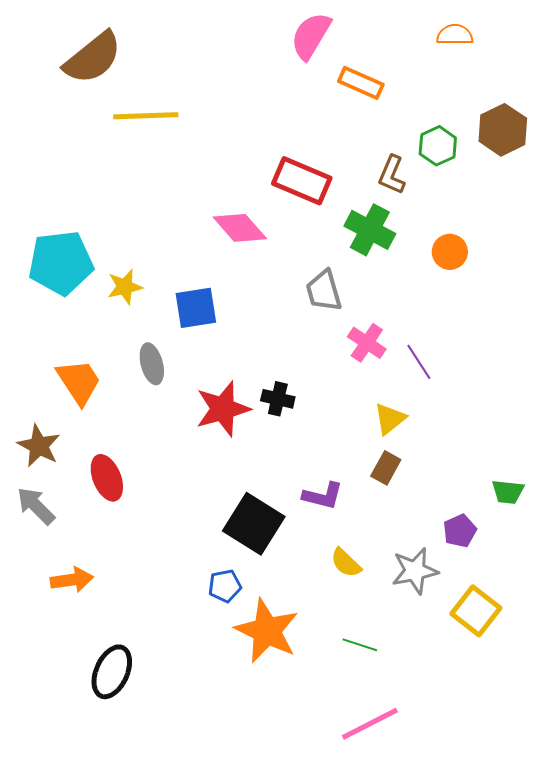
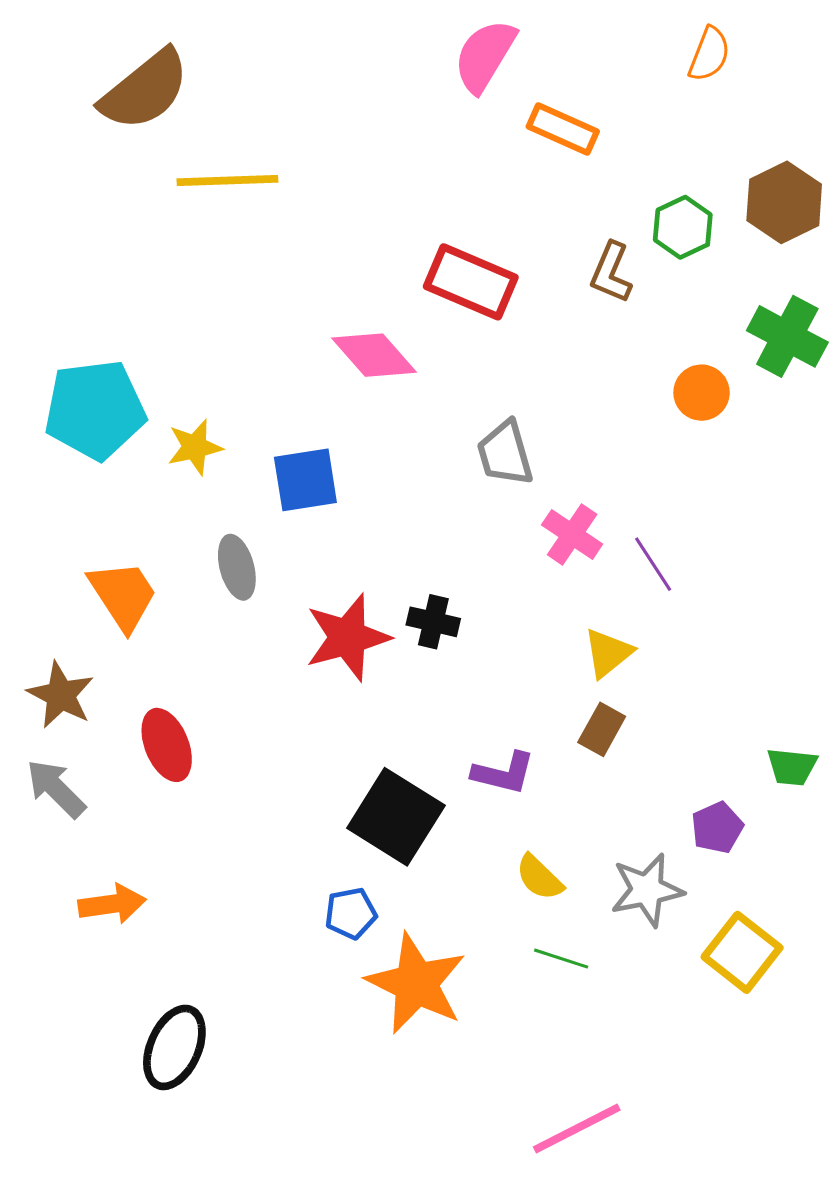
orange semicircle: (455, 35) -> (709, 54), turned 111
green cross: (370, 230) -> (787, 336), moved
green line: (360, 645) -> (561, 959), moved

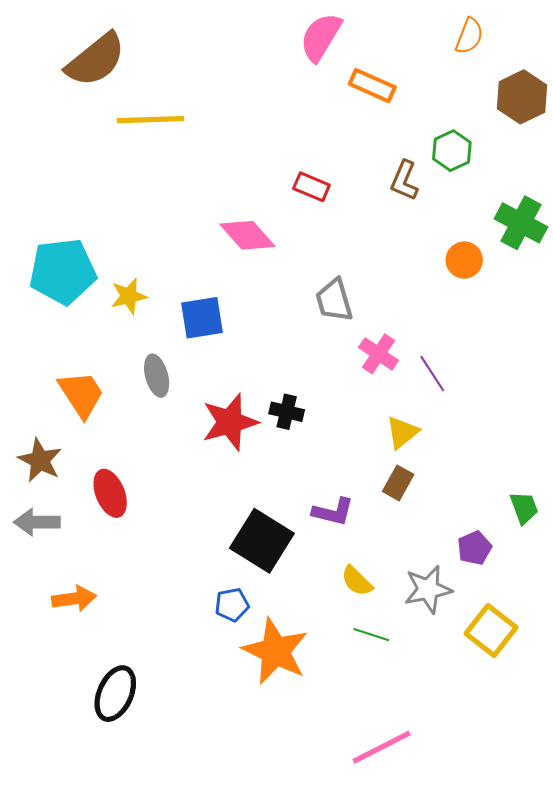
brown hexagon: (784, 202) -> (522, 97), moved
red rectangle: (471, 282) -> (311, 187), size x0.6
green trapezoid: (792, 767) -> (524, 508), turned -116
gray arrow: (56, 789) -> (37, 522), turned -45

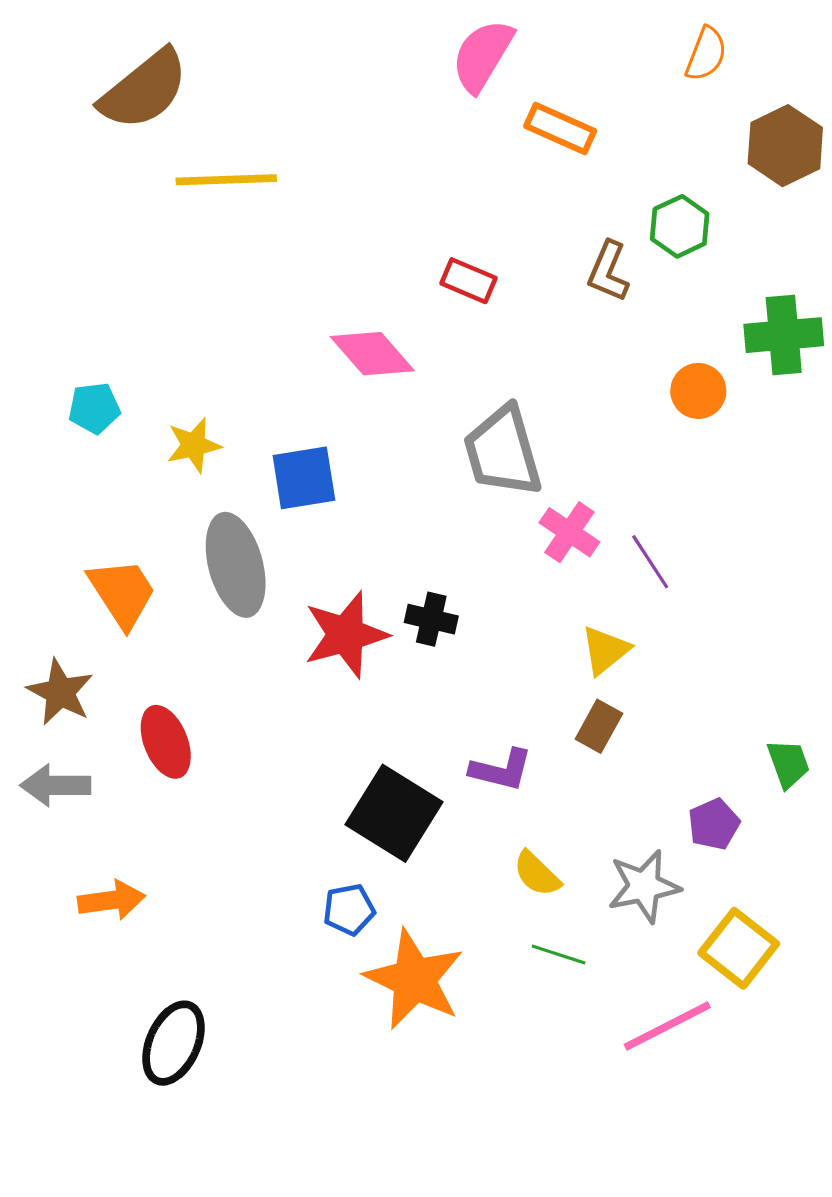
green cross: (521, 223) -> (784, 335), turned -33
cyan pentagon: (63, 271) -> (94, 408), size x0.5
gray trapezoid: (334, 300) -> (503, 451), size x1.4
gray ellipse: (157, 376) -> (236, 565), size x1.6
pink line: (382, 747) -> (667, 1026), moved

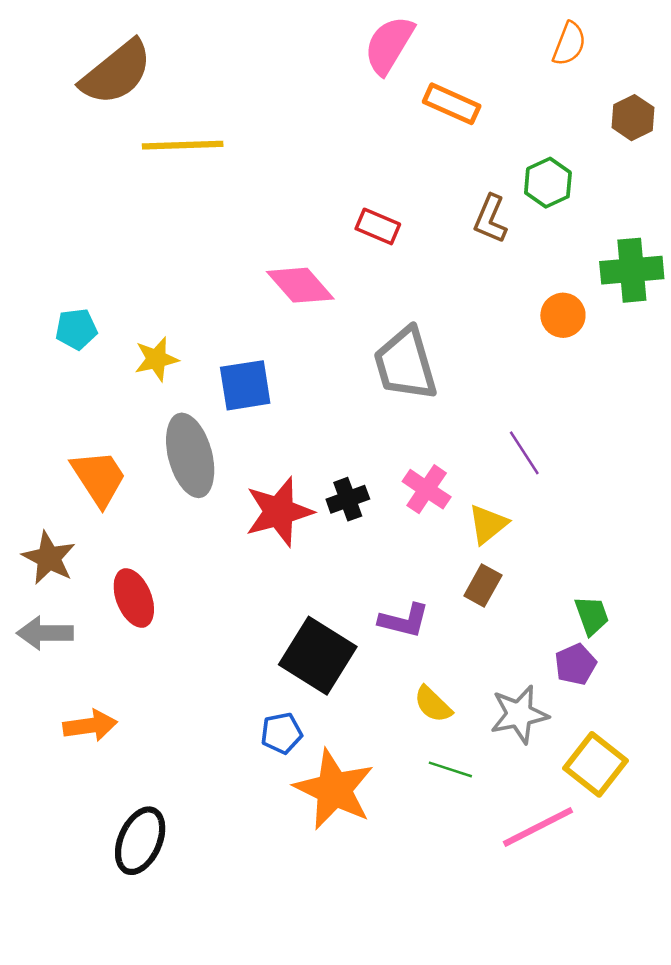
brown hexagon: (785, 146) -> (633, 118), size x0.7
pink cross: (569, 532) -> (427, 489), moved
black cross: (431, 619) -> (348, 499), turned -33
green trapezoid: (788, 764) -> (592, 616), moved

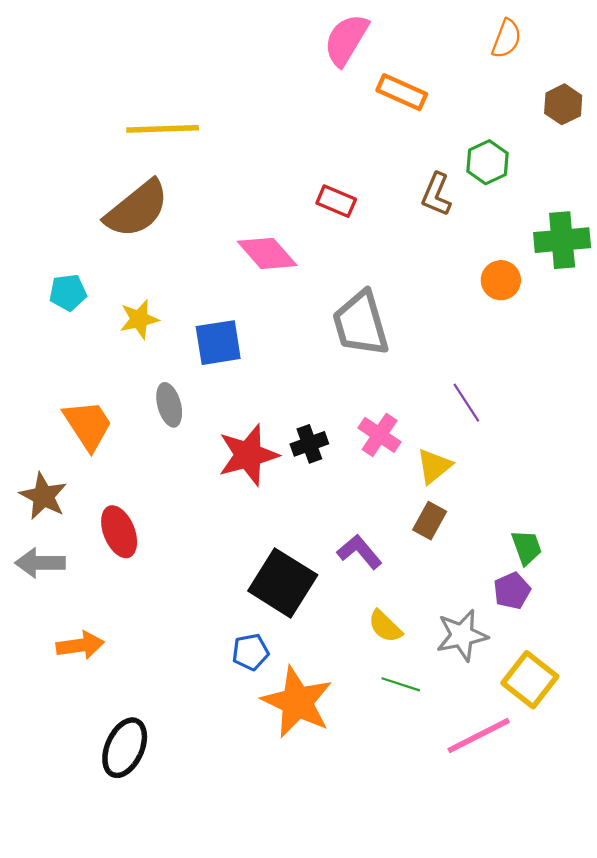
brown semicircle: (116, 73) -> (137, 209), moved
gray ellipse: (190, 455) -> (169, 405), size x0.6
purple L-shape: (404, 621) -> (360, 552), turned -144

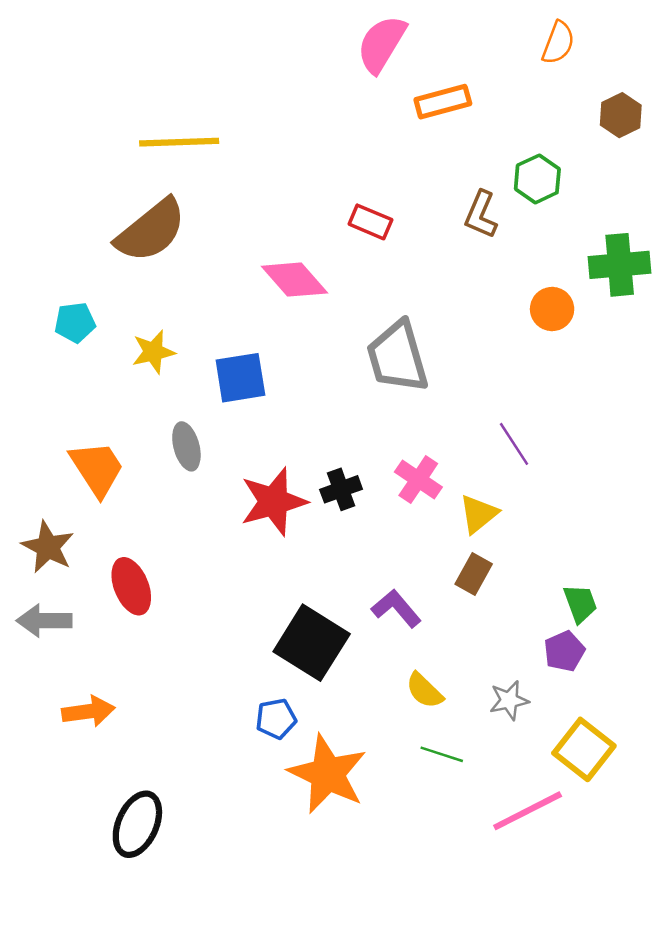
orange rectangle: (402, 92) -> (443, 102), turned -39
gray star: (462, 635) -> (509, 700), size x0.7

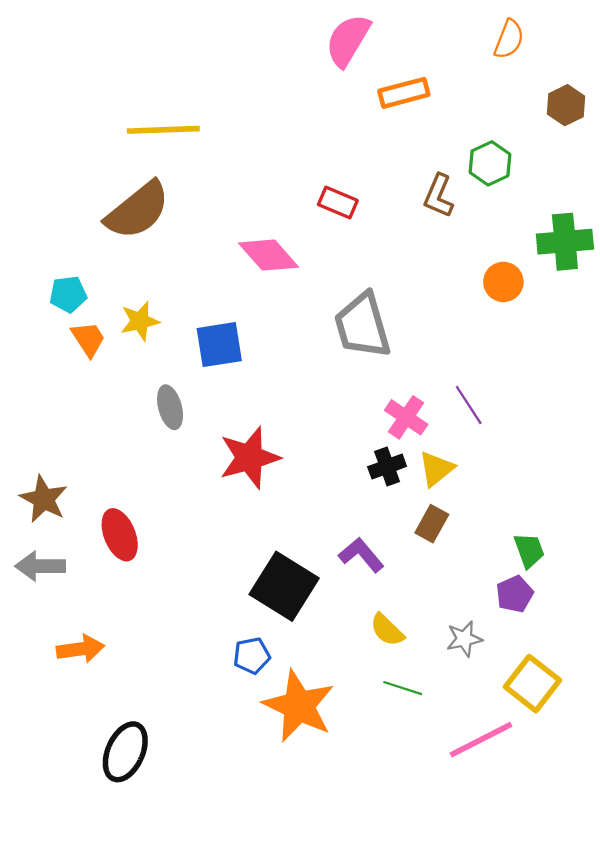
orange trapezoid: (97, 468) -> (88, 339), moved, size x0.7
pink cross: (418, 480) -> (406, 417), moved
black cross: (341, 489) -> (387, 467), moved

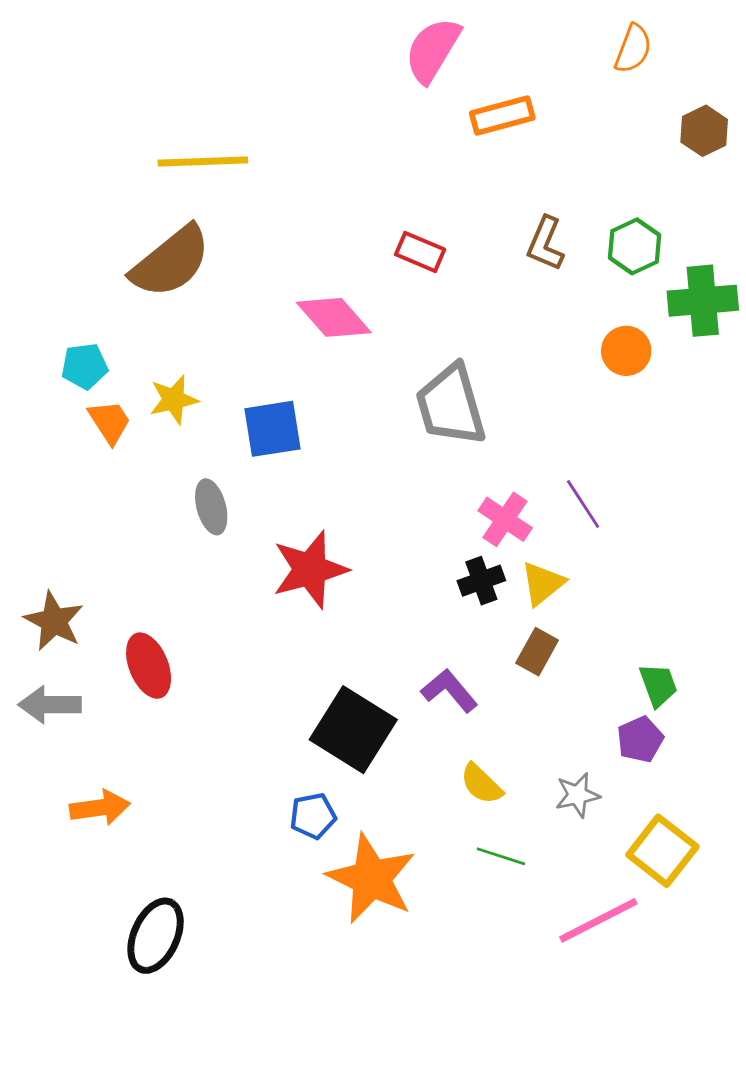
green hexagon: (490, 163) -> (635, 246), moved

